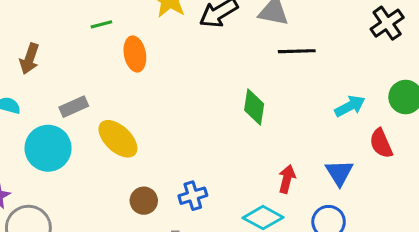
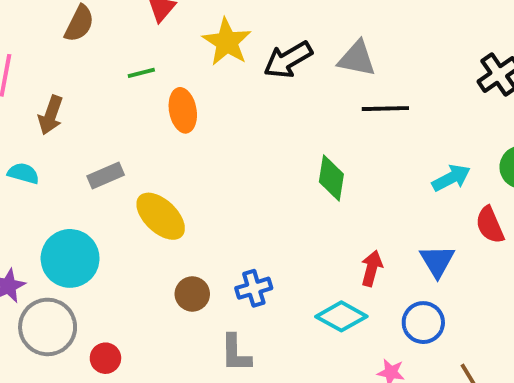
cyan circle: (48, 148) -> (70, 258), moved

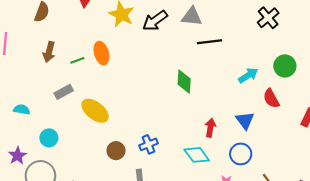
green line: (141, 73) -> (77, 60), moved
brown arrow: (51, 115) -> (49, 52), moved
cyan semicircle: (23, 173) -> (22, 110), moved
cyan circle: (70, 258) -> (49, 138), size x0.6
cyan diamond: (341, 316) -> (197, 155), turned 30

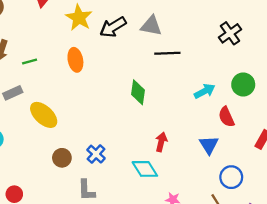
orange ellipse: (101, 53) -> (75, 60), moved
blue triangle: (245, 120) -> (209, 145), moved
blue cross: (148, 144) -> (96, 154), turned -30
blue circle: (241, 154) -> (231, 177), moved

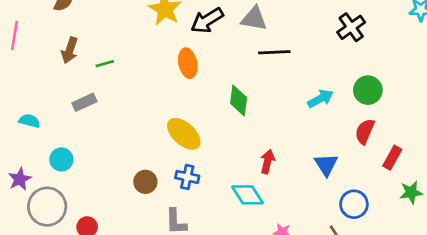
orange ellipse: (75, 60) -> (188, 63), moved
yellow ellipse: (44, 115) -> (184, 134), moved
red semicircle: (226, 117) -> (365, 131), moved, turned 48
blue cross: (96, 154) -> (187, 177), turned -30

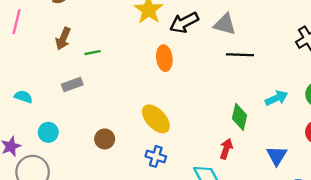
green diamond: (239, 100) -> (239, 117), moved
brown circle: (145, 182) -> (105, 139), moved

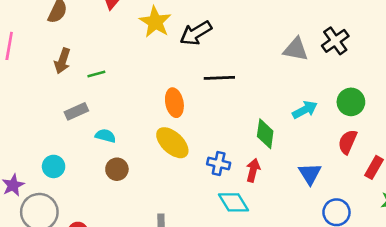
gray triangle: (225, 24) -> (296, 49), moved
black line: (240, 55) -> (219, 78), moved
orange ellipse: (164, 58) -> (174, 103), moved
cyan semicircle: (23, 97) -> (105, 136), moved
blue cross: (156, 156) -> (219, 163), moved

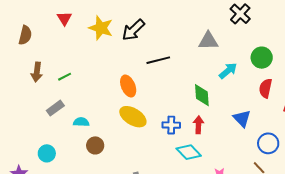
gray triangle: (296, 49) -> (208, 41), moved

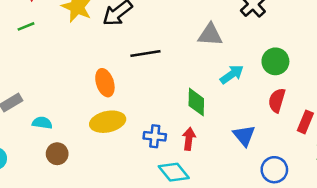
green line: (65, 77) -> (26, 26), moved
yellow ellipse: (133, 117) -> (108, 122), turned -48

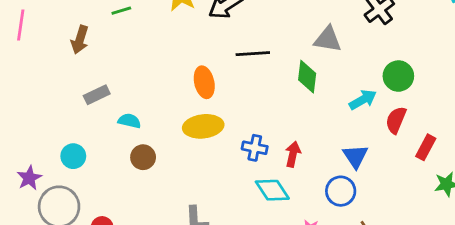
cyan arrow: (232, 74) -> (363, 100), moved
green diamond: (196, 102) -> (307, 77), moved
blue circle: (274, 170) -> (341, 191), moved

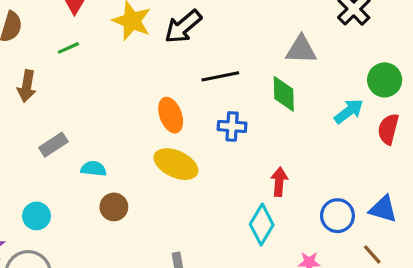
yellow ellipse: (203, 126) -> (176, 164), turned 39
blue cross: (255, 148) -> (232, 126), moved
blue triangle: (355, 156) -> (383, 209), moved, turned -32
cyan diamond: (272, 190) -> (262, 225), turned 72

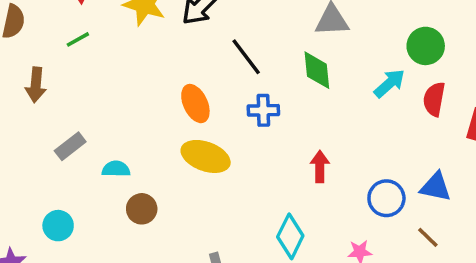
black line: (220, 76) -> (246, 57), turned 69
cyan diamond: (262, 225) -> (290, 236), moved

